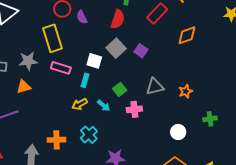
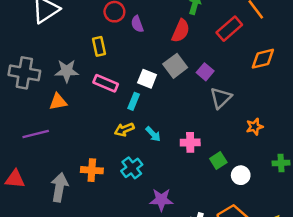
yellow rectangle: (53, 38) -> (99, 46), size x0.6
gray triangle: (155, 87) -> (221, 98), moved, turned -36
green square: (120, 89) -> (218, 161), moved

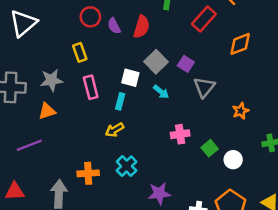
red semicircle: (181, 31) -> (141, 27), moved
pink rectangle: (106, 83) -> (91, 87), turned 60
cyan arrow: (153, 134) -> (161, 92), moved

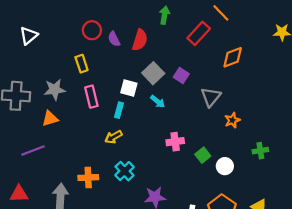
white triangle: (23, 23) -> (29, 36), size x0.7
gray triangle: (204, 87) -> (211, 97), moved

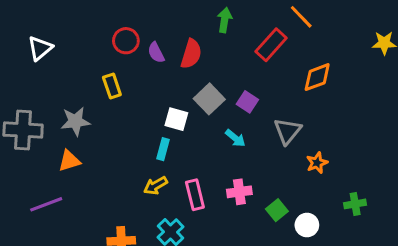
pink rectangle: (91, 97) -> (195, 195), moved
cyan arrow: (158, 102) -> (235, 138), moved

